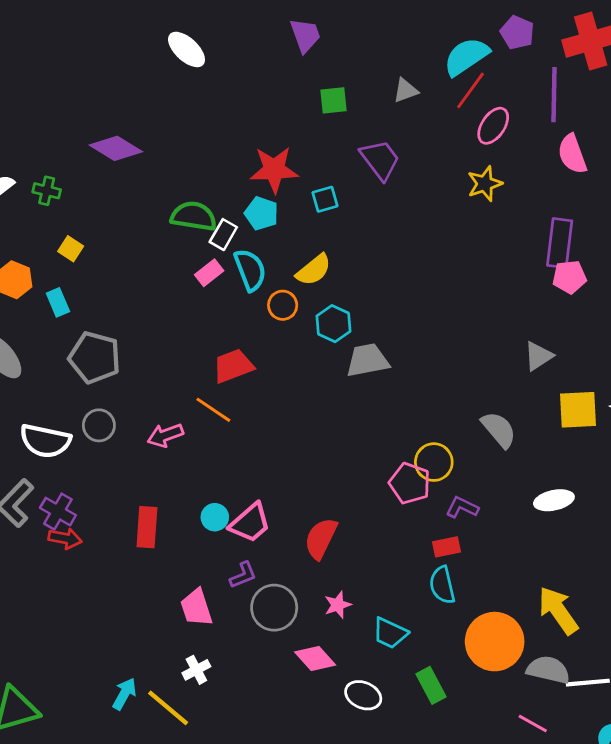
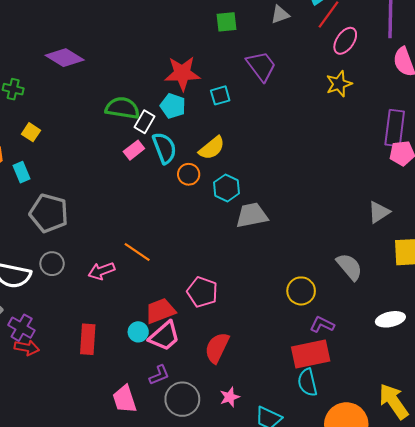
red trapezoid: (233, 366) -> (160, 311), moved
pink pentagon: (410, 483) -> (202, 292), moved
red rectangle: (447, 547) -> (311, 354), size x1.8

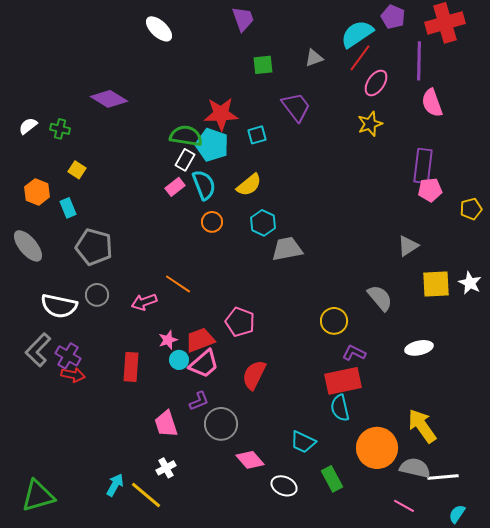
cyan pentagon: (173, 106) -> (212, 145), size x1.4
green semicircle: (122, 108) -> (186, 136), moved
orange circle: (189, 174) -> (212, 222), moved
pink star: (230, 397) -> (168, 340), moved

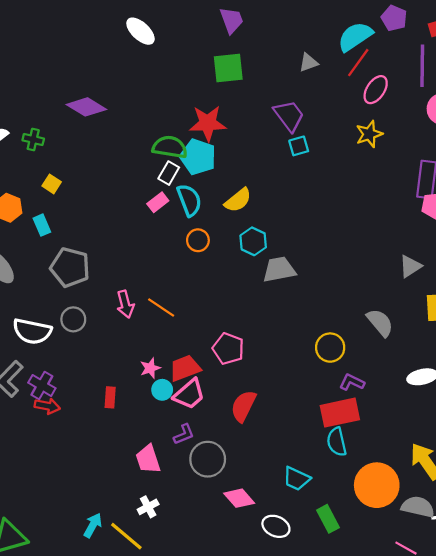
green square: (263, 65) -> (228, 68), moved, size x1.4
cyan square: (257, 135) -> (299, 146), moved
pink arrow: (144, 302) -> (125, 304), moved, turned -85
red rectangle: (131, 367) -> (110, 397), size x0.7

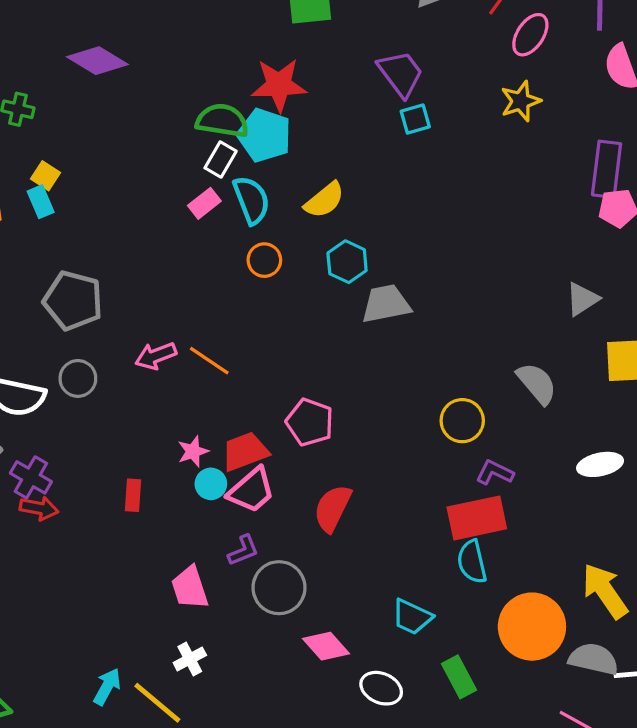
cyan rectangle: (42, 225) -> (41, 202), moved
pink arrow: (125, 304) -> (156, 356), turned 84

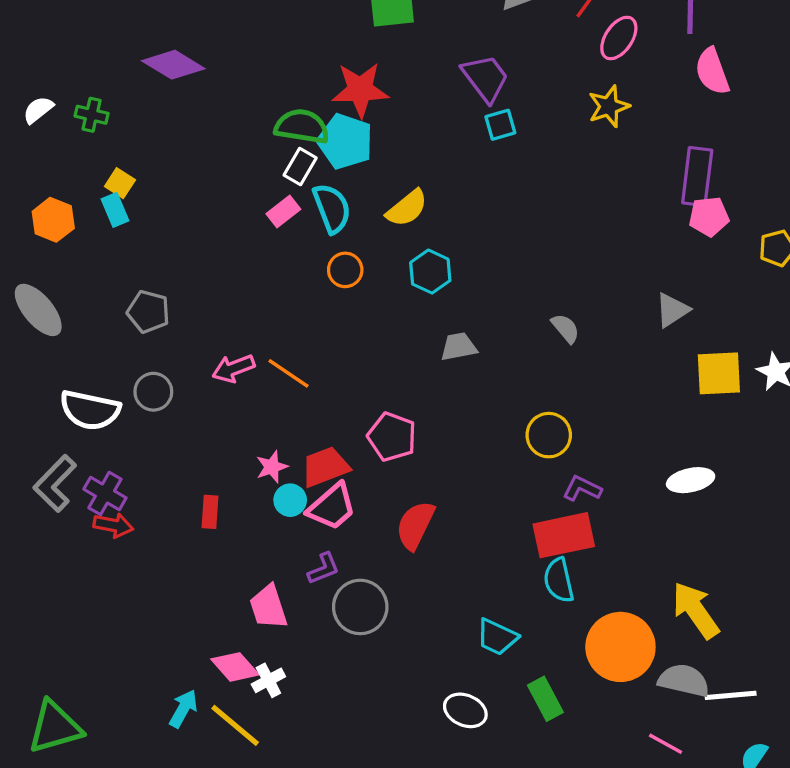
gray pentagon: (73, 301) -> (148, 312), size x0.7
gray trapezoid: (386, 304) -> (459, 347), moved, size x0.7
gray semicircle: (537, 383) -> (565, 328), moved, size x0.7
pink diamond: (326, 646) -> (235, 667), moved

